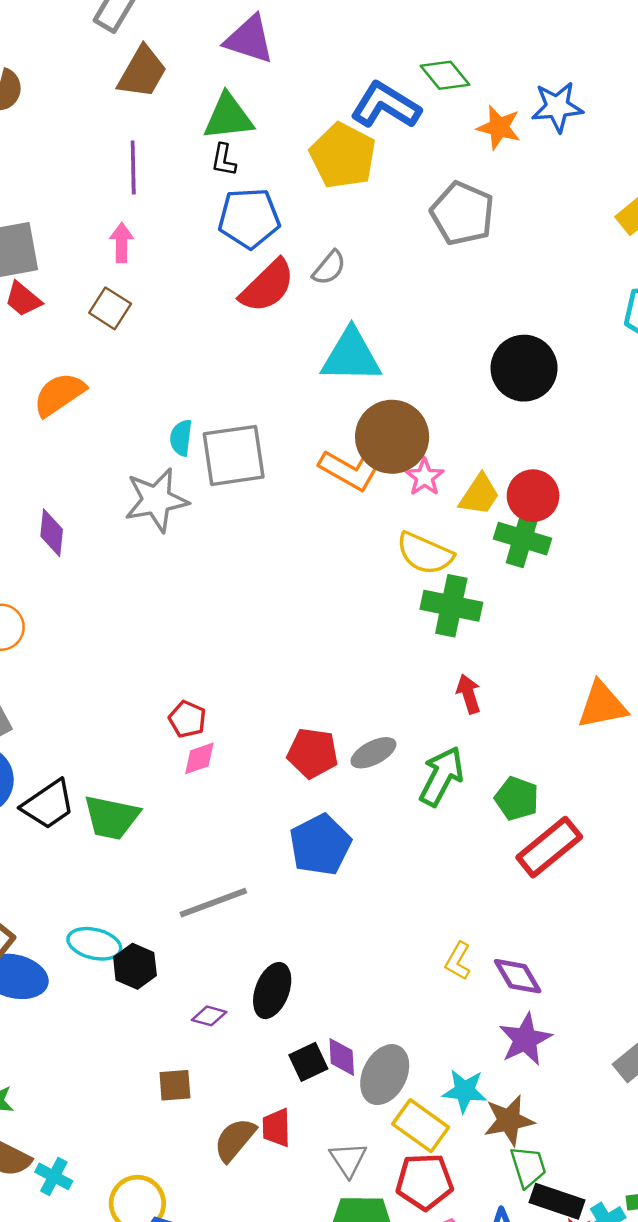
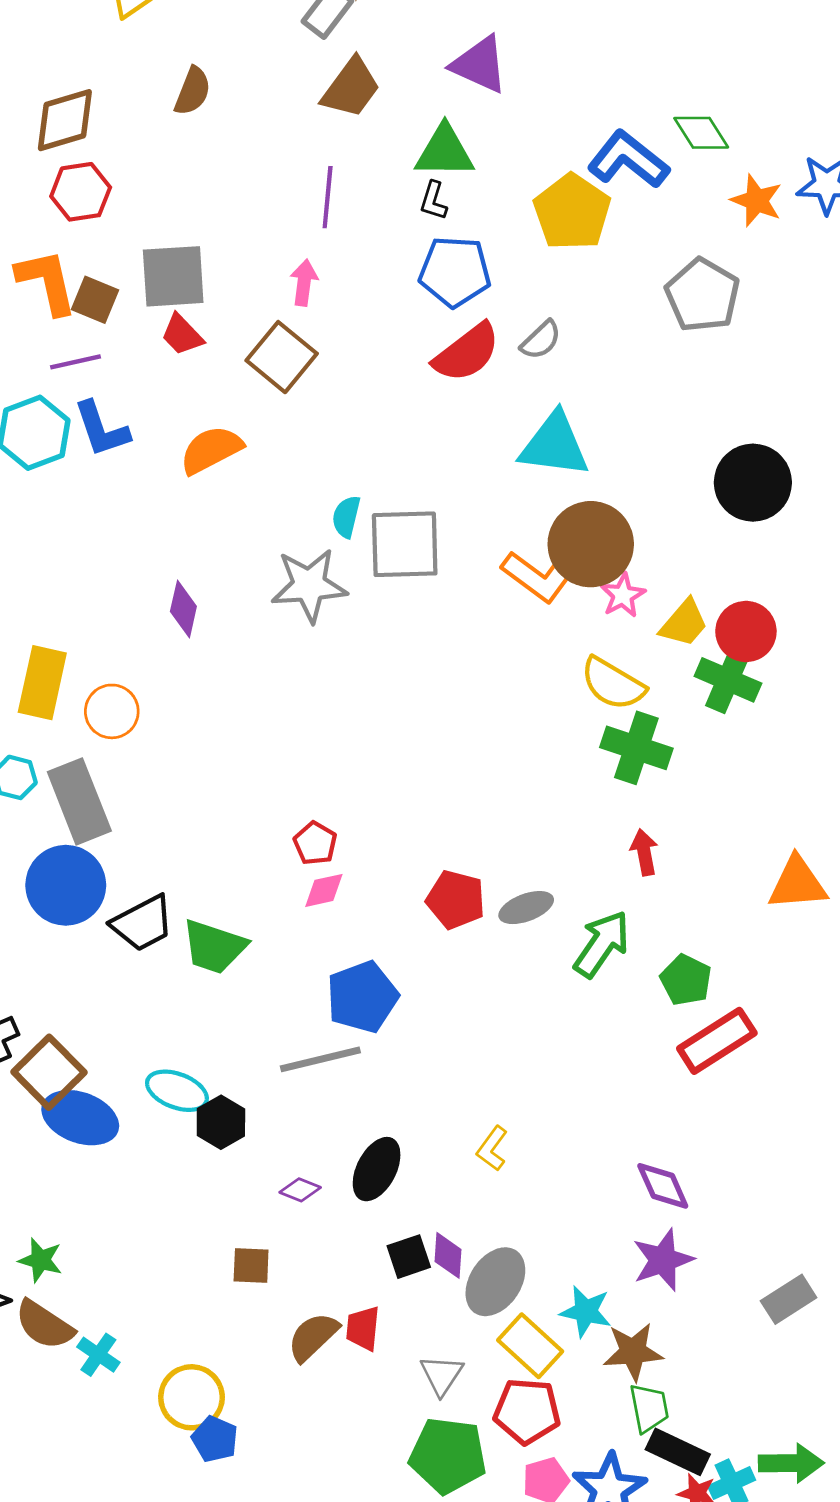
brown square: (110, 308) -> (282, 357), size x1.4
blue pentagon: (320, 845) -> (362, 997), moved
yellow L-shape: (458, 961) -> (492, 1148), moved

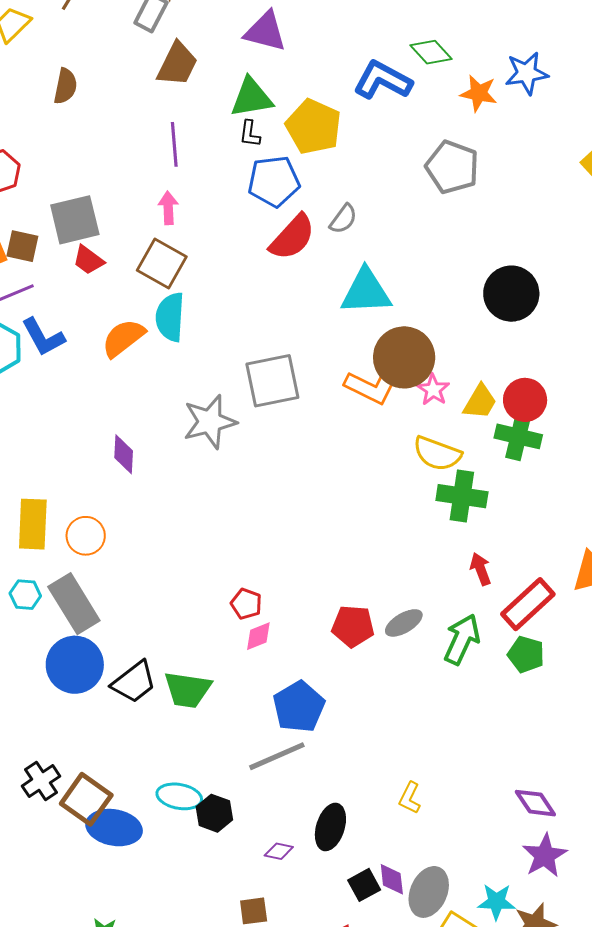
yellow pentagon: (572, 212) -> (313, 127), moved
cyan semicircle: (346, 517) -> (170, 317), moved, size x1.6
red rectangle: (717, 1041) -> (528, 604), moved

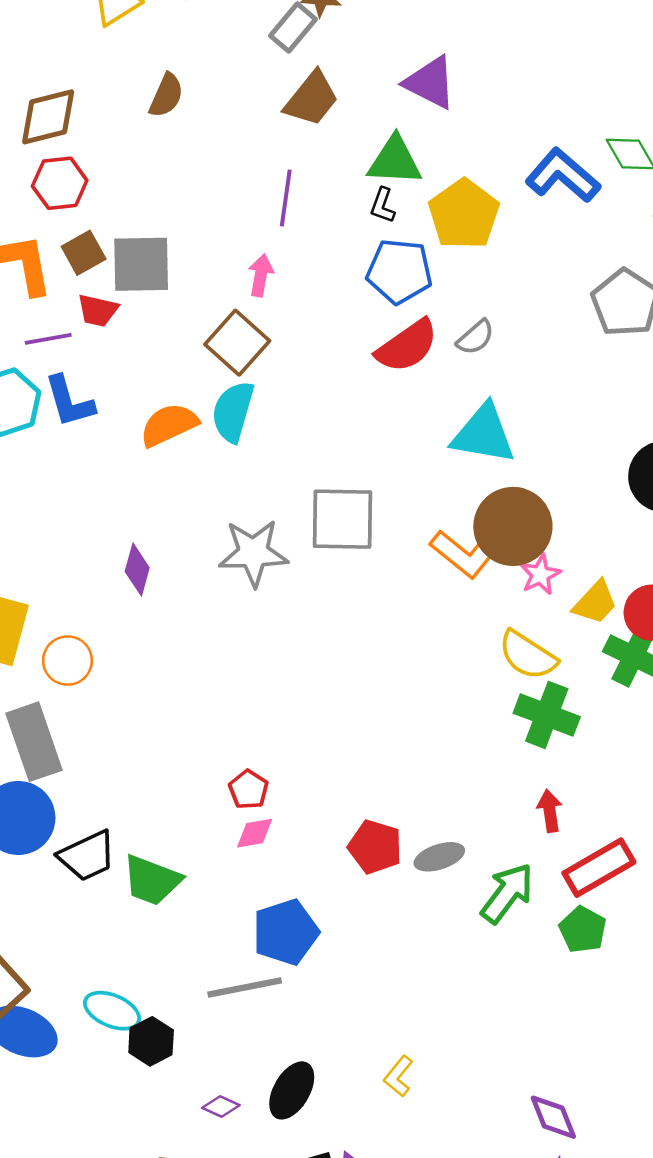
brown square: (22, 246) -> (84, 253), moved, turned 36
red trapezoid: (88, 260) -> (98, 310), moved, turned -36

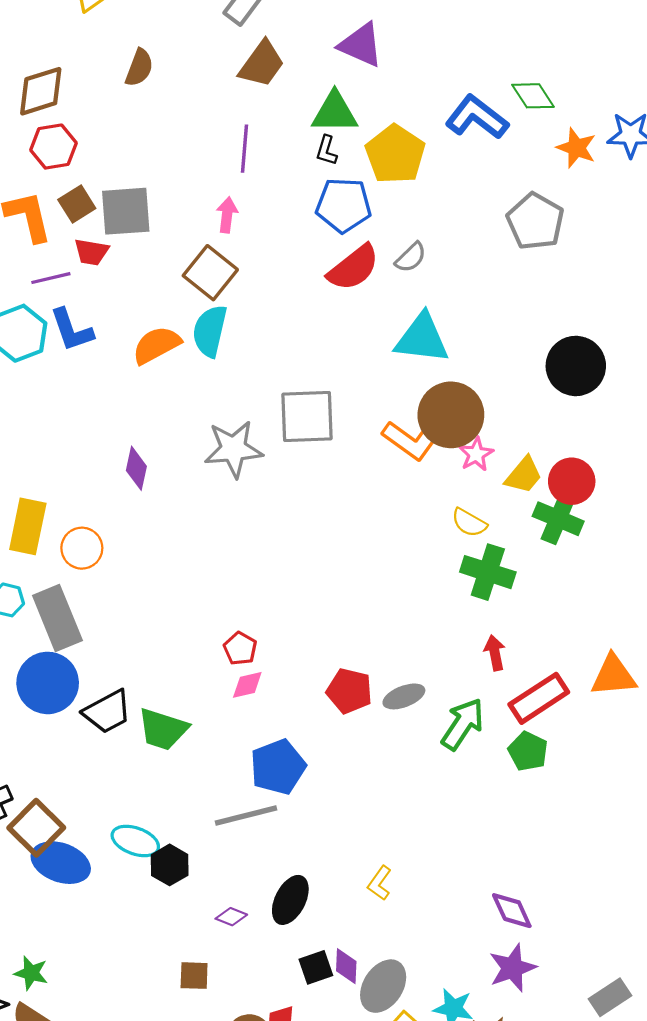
yellow semicircle: (528, 655) -> (469, 523), size x0.7

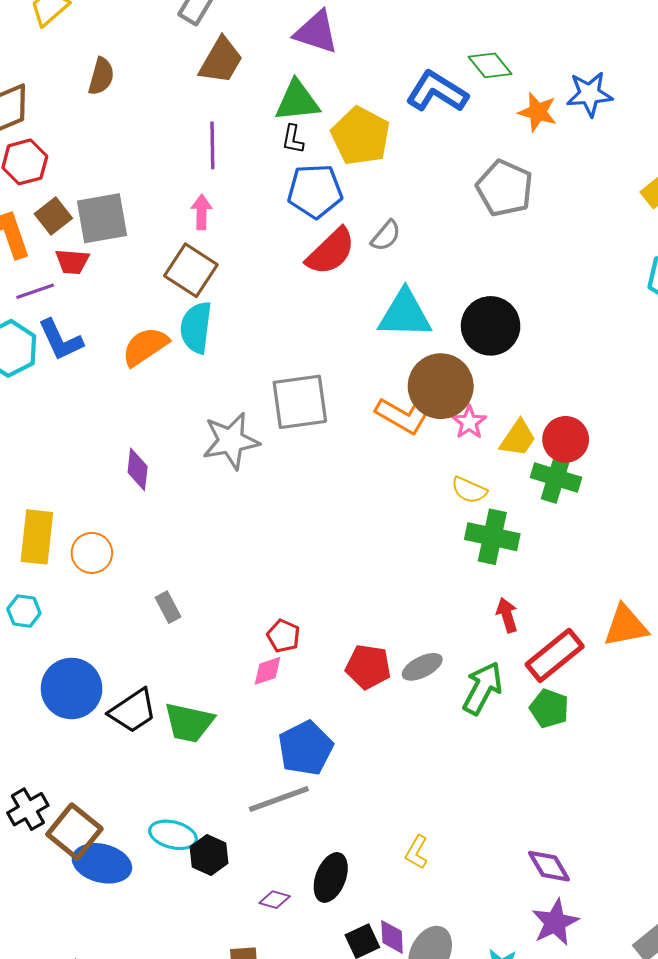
black circle: (576, 366) -> (491, 326), moved
gray rectangle: (57, 618) -> (168, 607), moved, size x0.5
red pentagon: (240, 648) -> (283, 636), moved

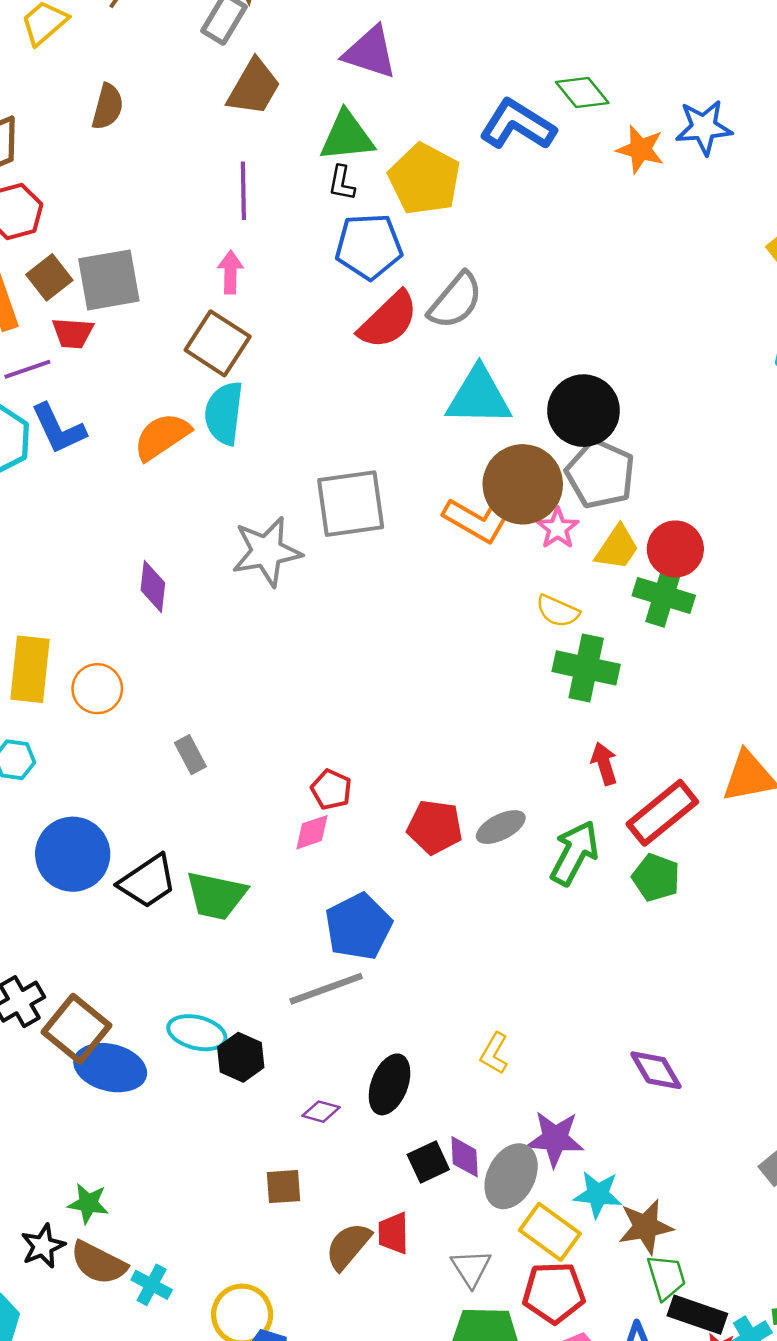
gray pentagon: (505, 188) -> (600, 474), moved
gray semicircle: (386, 236) -> (455, 301), size x1.5
purple star: (555, 922) -> (555, 1139), moved, turned 30

